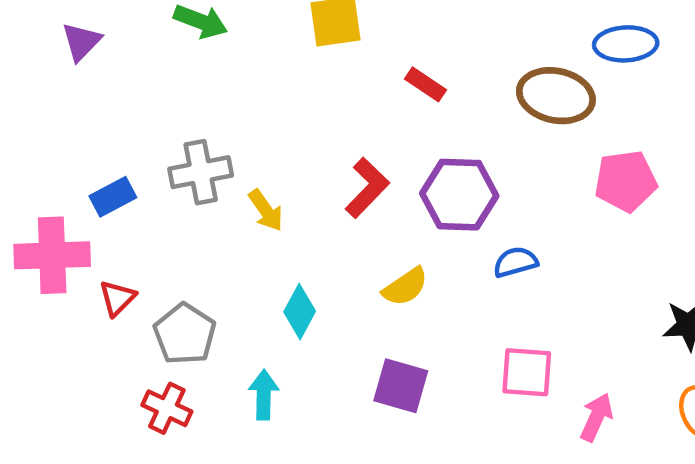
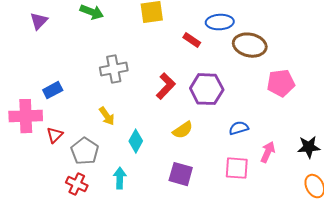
blue ellipse: (626, 44) -> (220, 22), moved
gray cross: (201, 172) -> (114, 69), moved
yellow arrow: (266, 210) -> (107, 116), moved
blue semicircle: (515, 262) -> (239, 128), moved
pink arrow: (596, 417) -> (268, 152), moved

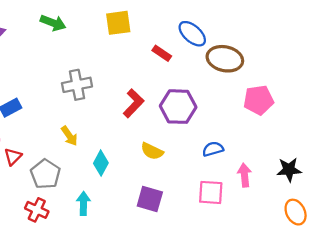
blue ellipse: (220, 22) -> (192, 34), turned 44
yellow semicircle: (183, 130) -> (152, 151), turned 60
pink arrow: (268, 152) -> (244, 175), turned -30

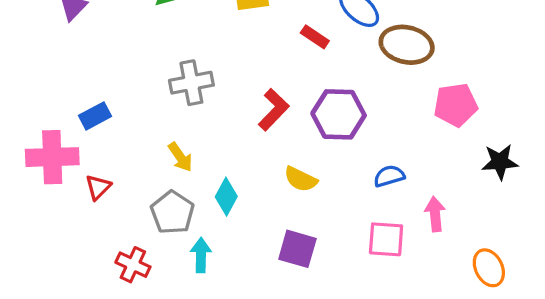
black star: (289, 170) -> (500, 162), moved
gray pentagon: (45, 174) -> (172, 212), moved
orange ellipse: (296, 212) -> (489, 268), moved

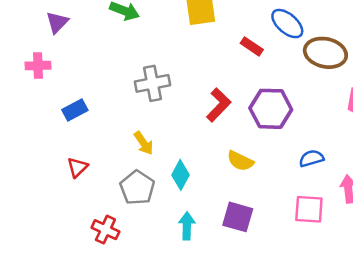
pink cross: (52, 157) -> (38, 66), moved, size x0.6
cyan arrow: (201, 255) -> (187, 226), moved

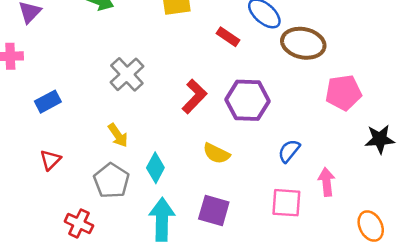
gray cross: (152, 83) -> (127, 74), turned -32
blue semicircle: (311, 158) -> (289, 151), turned -35
cyan arrow: (187, 226) -> (162, 220), size x1.5

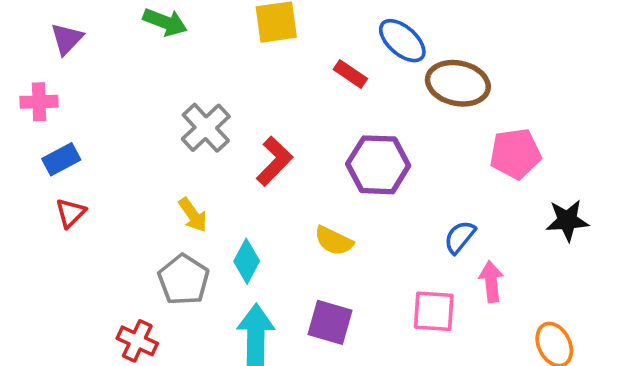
red L-shape: (194, 96) -> (274, 161), moved
blue rectangle: (48, 102) -> (61, 159), moved
blue semicircle: (289, 151) -> (460, 237), moved
red triangle: (50, 160) -> (71, 213), moved

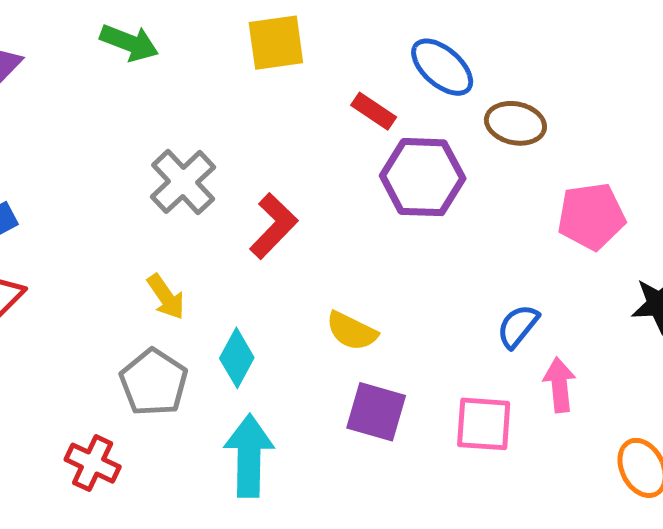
brown ellipse: (458, 83) -> (515, 123), size x0.7
purple hexagon: (378, 165) -> (423, 177), moved
purple square: (330, 322) -> (376, 412), moved

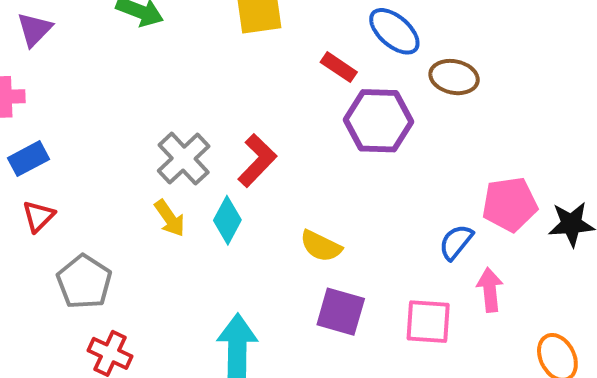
gray cross: (183, 182) -> (184, 159), moved
pink pentagon: (591, 216) -> (510, 204), moved
cyan diamond: (237, 358) -> (227, 220), moved
gray pentagon: (154, 382) -> (84, 282), moved

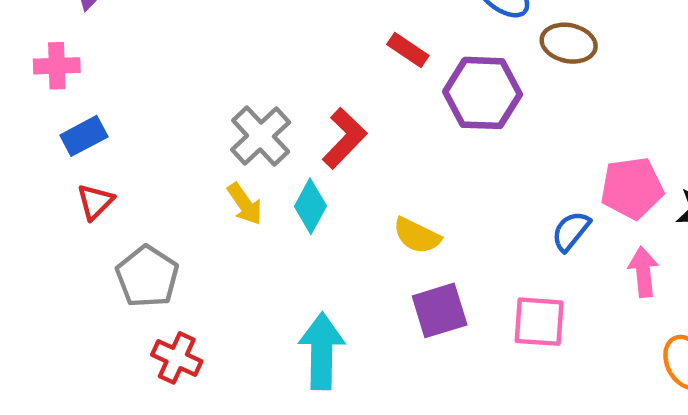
red rectangle: (339, 67) -> (408, 50), moved
pink arrow: (490, 290) -> (643, 272), moved
purple square: (341, 312) -> (440, 310), turned -33

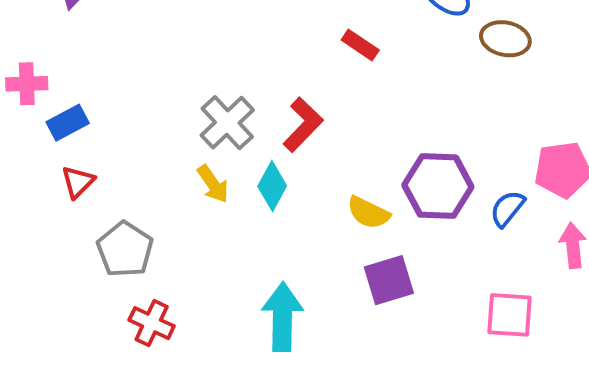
pink cross: (57, 66) -> (27, 84), moved
purple hexagon: (483, 93) -> (438, 186), moved
pink square: (539, 322) -> (509, 315), moved

